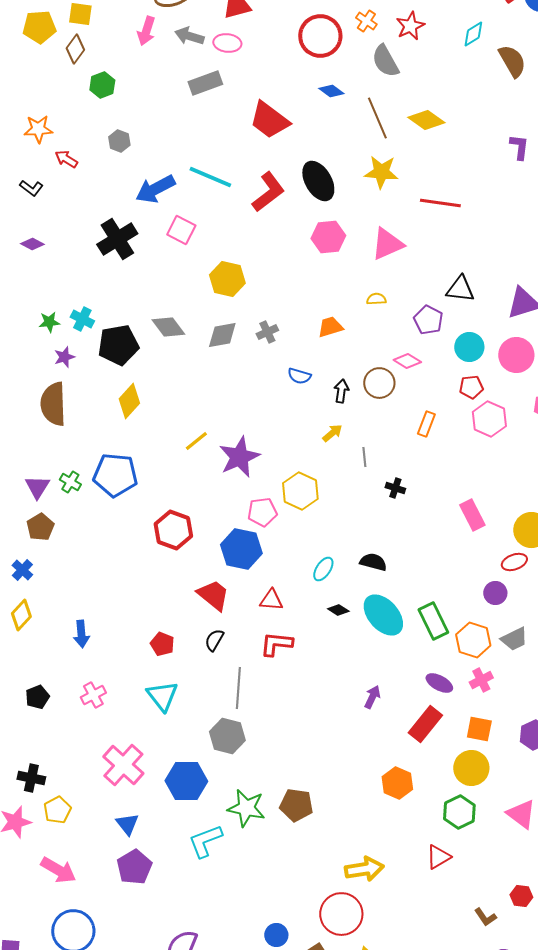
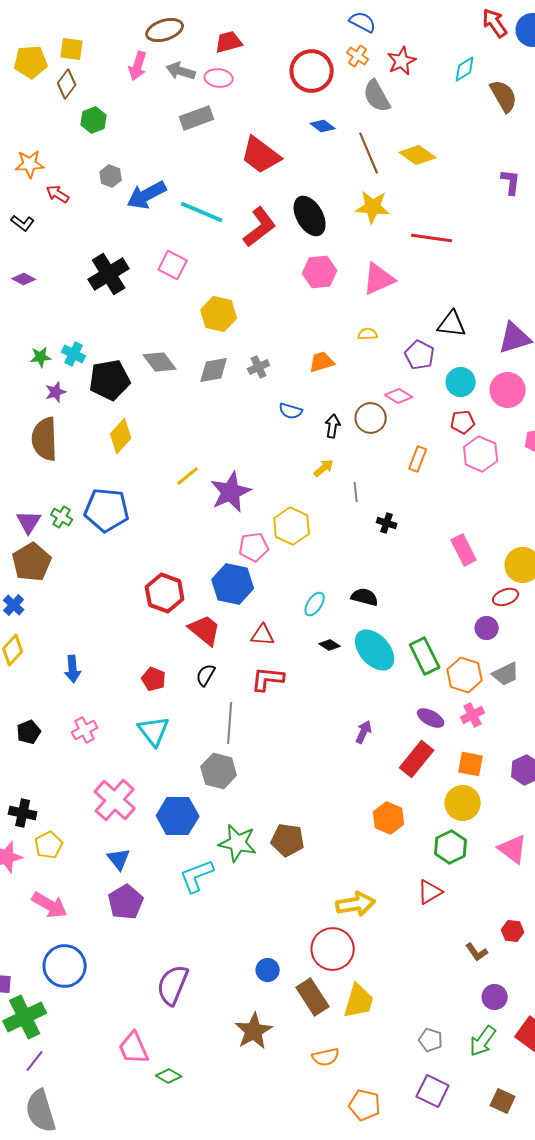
blue arrow: (155, 189) -> (147, 195), moved
brown pentagon: (40, 527) -> (32, 562), size x1.4
red hexagon: (173, 530) -> (165, 593), moved

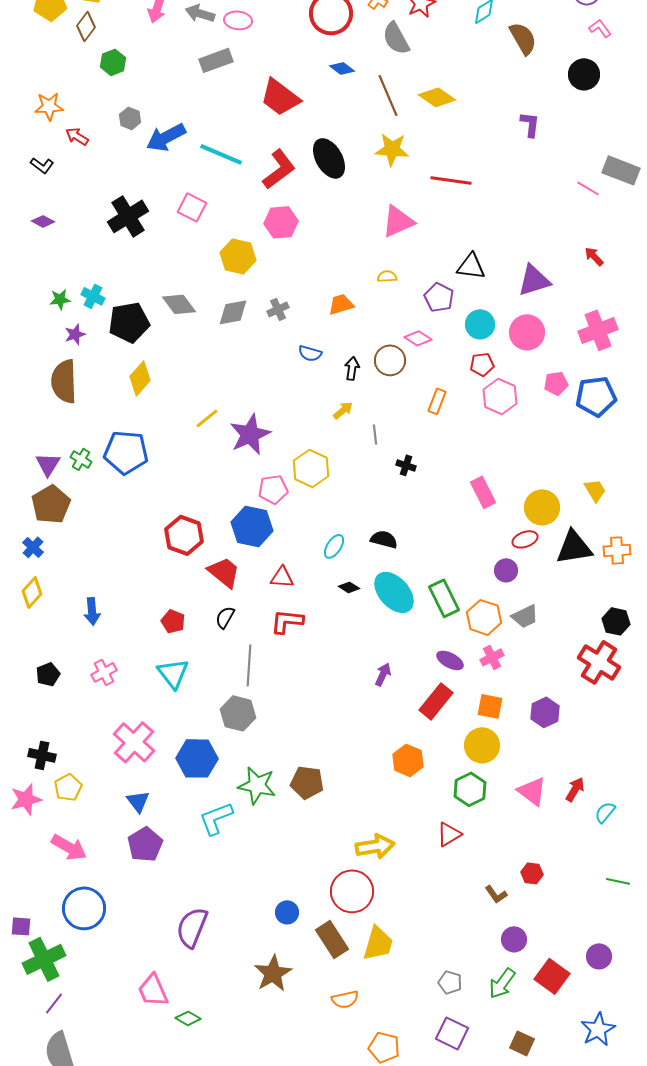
pink hexagon: (320, 272) -> (281, 222), moved

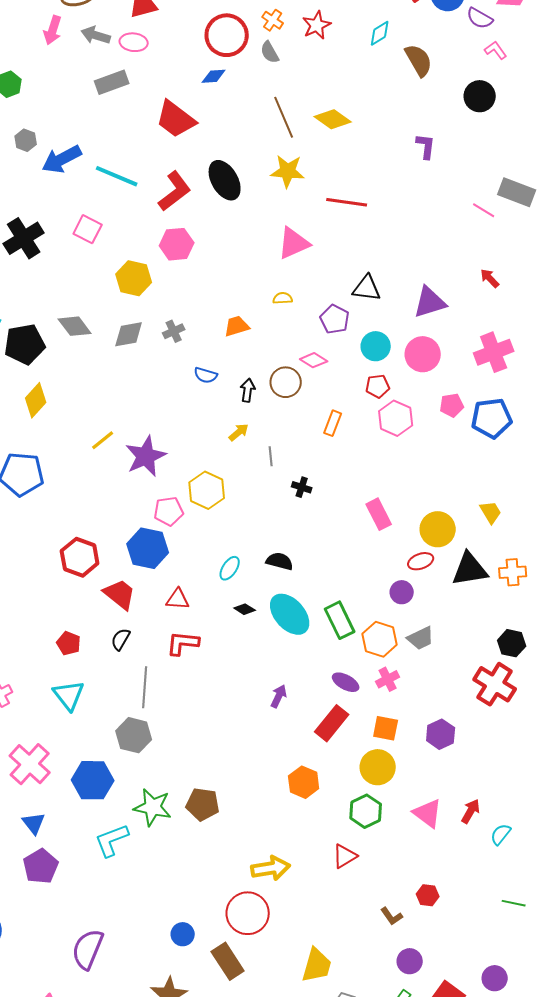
gray semicircle: (396, 38) -> (270, 52), moved, size x0.7
blue diamond: (342, 68) -> (214, 76), moved, turned -40
yellow trapezoid: (378, 943) -> (317, 965), moved

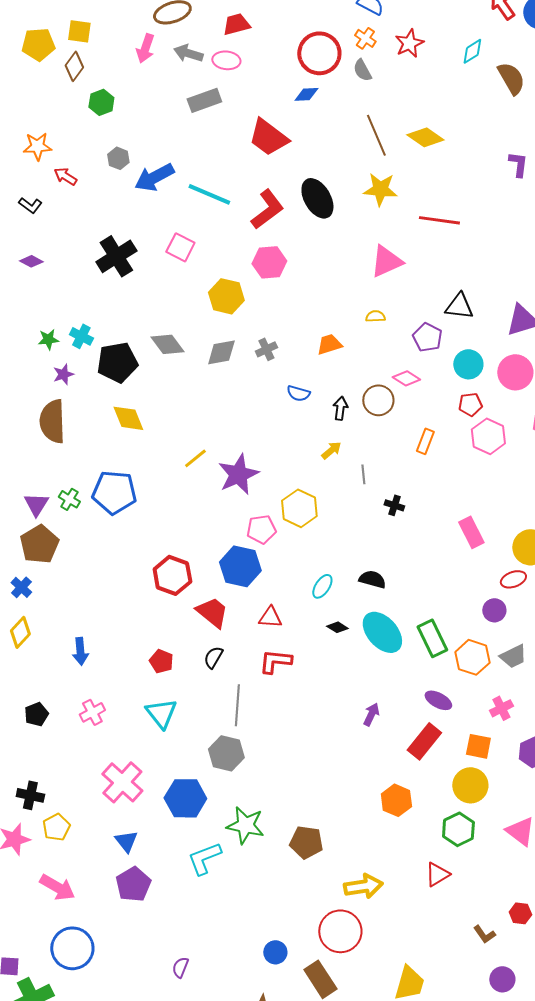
yellow diamond: (36, 400) -> (128, 418), turned -64
pink cross: (388, 679) -> (501, 708), moved
brown pentagon: (203, 804) -> (306, 842), moved
purple semicircle: (88, 949) -> (180, 967), size x0.5

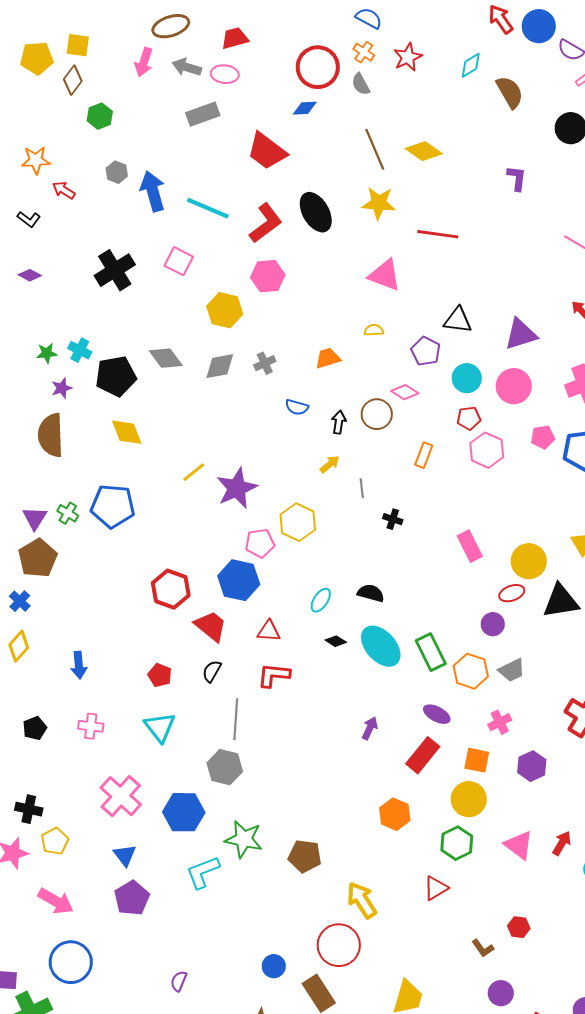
blue arrow: (154, 177) -> (153, 191), turned 102
pink triangle: (386, 261) -> (385, 275), turned 45
pink cross: (92, 712) -> (91, 726), turned 35
yellow arrow: (363, 886) -> (362, 900), turned -114

